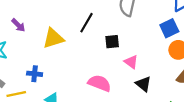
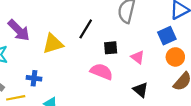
purple arrow: (18, 25) -> (19, 30), size x1.6
pink triangle: (131, 62) -> (138, 57), moved
pink semicircle: (100, 83) -> (102, 72), moved

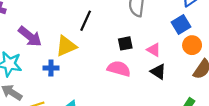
black line: (86, 29) -> (86, 21), moved
blue cross: (34, 78) -> (51, 68), moved
black triangle: (141, 90) -> (158, 72), moved

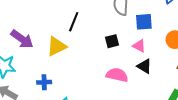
blue square: (181, 24) -> (144, 22), moved, turned 30
blue cross: (51, 68) -> (44, 82), moved
pink semicircle: (119, 69) -> (117, 75), moved

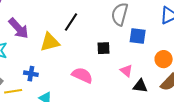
pink triangle: (139, 46) -> (126, 71), moved
black triangle: (144, 66) -> (140, 86), moved, turned -35
pink semicircle: (117, 75) -> (82, 75), moved

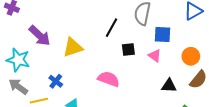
black line: (71, 22) -> (111, 28), moved
pink triangle: (126, 71) -> (155, 56), moved
blue cross: (31, 74) -> (56, 81), turned 32

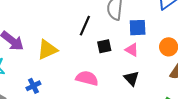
blue cross: (56, 81) -> (33, 86), turned 32
black triangle: (169, 86) -> (131, 78), moved, turned 49

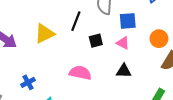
yellow triangle: (47, 50) -> (45, 34), moved
black triangle: (131, 78) -> (124, 71), turned -42

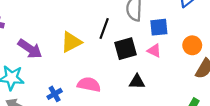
black square: (96, 41) -> (126, 49), size x1.5
black triangle: (124, 71) -> (137, 82), moved
pink semicircle: (80, 73) -> (89, 85), moved

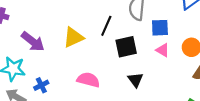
pink triangle: (154, 51) -> (163, 50), moved
black triangle: (137, 82) -> (135, 80), turned 49
blue cross: (55, 94) -> (41, 85), moved

